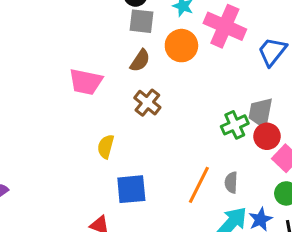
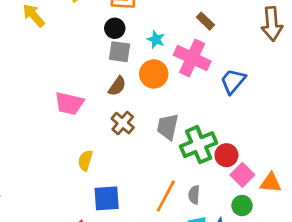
gray trapezoid: (261, 113) -> (168, 127), moved
green cross: (235, 125) -> (199, 145), size x1.5

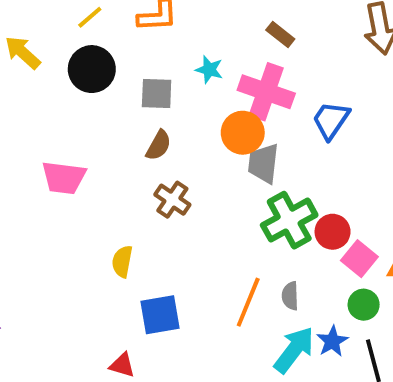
black circle: (115, 28) -> (92, 69), moved, size x1.5
orange circle: (154, 74) -> (243, 133), moved
pink trapezoid: (69, 103) -> (64, 178), moved
gray trapezoid: (168, 127) -> (263, 163), moved

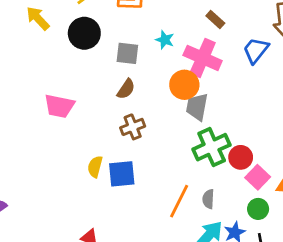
blue trapezoid: (331, 120) -> (256, 50), moved
brown cross: (172, 200) -> (133, 127), turned 30
blue square: (160, 315) -> (122, 174), moved

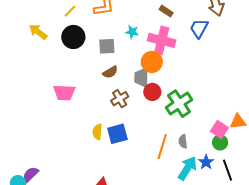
brown semicircle: (126, 89) -> (110, 72), turned 35
gray trapezoid: (197, 107) -> (142, 77), moved
red circle: (241, 157) -> (152, 92), moved
pink square: (258, 177) -> (219, 129), moved

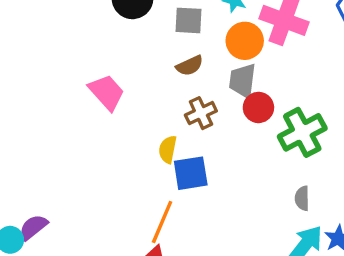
orange circle: (152, 62) -> (245, 41), moved
pink trapezoid: (64, 93) -> (107, 92), turned -140
yellow semicircle: (97, 132) -> (168, 149), moved
orange line: (162, 146) -> (162, 222), moved

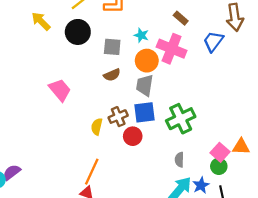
red circle: (258, 107) -> (133, 136), moved
brown cross: (201, 113) -> (118, 117), moved
blue square: (191, 173) -> (144, 112), moved

